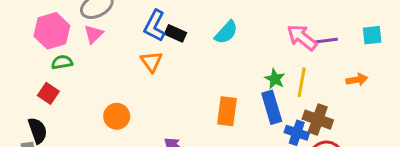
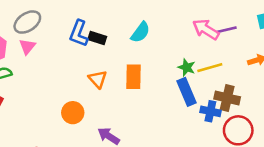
orange triangle: (151, 61) -> (98, 79), moved
yellow line: (302, 82) -> (210, 68), turned 70
orange rectangle: (227, 111) -> (133, 77), moved
orange circle: (117, 116) -> (73, 113), moved

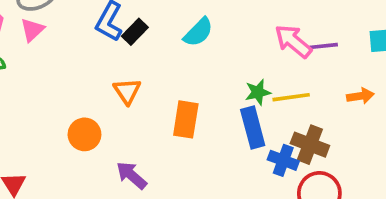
black rectangle: (97, 38) -> (135, 32), turned -72
green star: (187, 67) -> (258, 92), turned 30
orange rectangle: (133, 77) -> (186, 119), moved

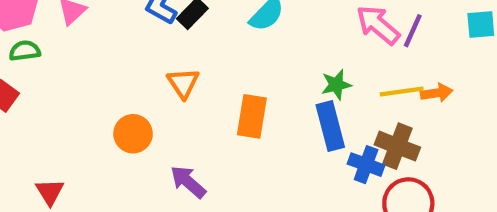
purple line: (323, 46) -> (413, 31), turned -60
orange arrow: (360, 96) -> (437, 93), moved
yellow line: (291, 97) -> (402, 92), moved

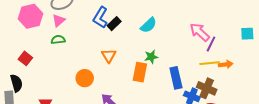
purple line: (413, 31) -> (211, 44), moved
green semicircle: (25, 51) -> (58, 40), moved
green star: (336, 85) -> (151, 57), moved

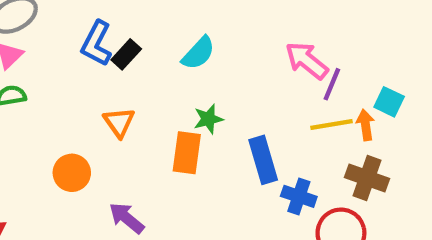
cyan square: (247, 34) -> (389, 102), moved, turned 32
orange arrow: (226, 64) -> (365, 125), turned -88
brown cross: (207, 88) -> (367, 178), moved

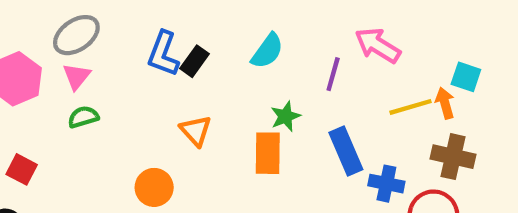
purple line: (332, 84) -> (333, 74), moved

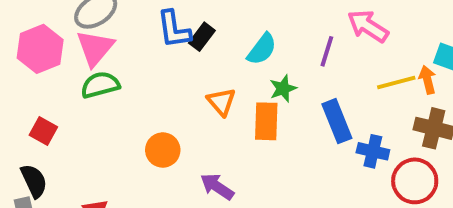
cyan semicircle: (267, 51) -> (262, 49), moved
blue L-shape: (163, 54) -> (174, 29), turned -30
pink triangle: (77, 76) -> (95, 48), size x1.5
green semicircle: (83, 117) -> (100, 85), size x1.4
orange triangle: (196, 131) -> (221, 102), moved

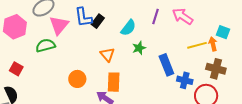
pink triangle: (95, 48) -> (59, 25), moved
purple line: (327, 51) -> (156, 16), moved
orange rectangle: (266, 121) -> (114, 82), moved

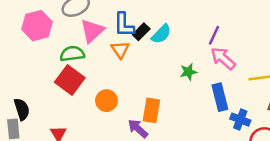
pink arrow: (183, 16) -> (223, 58), moved
cyan semicircle: (128, 28) -> (161, 34), moved
orange triangle: (107, 54) -> (120, 50), moved
red square: (16, 69) -> (70, 80), moved, size x1.6

